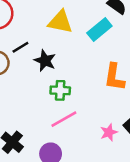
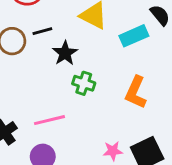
green cross: (60, 90) -> (84, 83), moved
pink line: (64, 119) -> (50, 120), moved

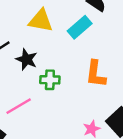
pink line: (50, 120) -> (19, 106), moved

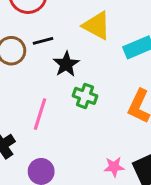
pink line: (19, 106) -> (40, 114), turned -60

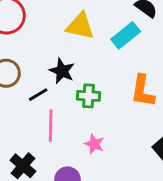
black line: (43, 41) -> (38, 95), moved
pink star: (114, 167) -> (94, 144), moved, turned -30

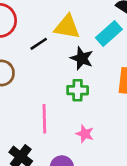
black star: (62, 71) -> (82, 58), moved
black line: (38, 95) -> (39, 44), moved

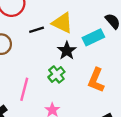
green cross: (78, 90) -> (56, 74), turned 35

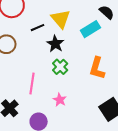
yellow triangle: (62, 23) -> (61, 19), turned 30
black star: (67, 51) -> (55, 44), moved

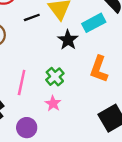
black star: (55, 44) -> (68, 40), moved
green cross: (60, 67) -> (55, 77), moved

